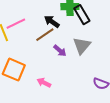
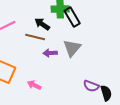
brown line: (45, 35) -> (35, 37), turned 48
purple arrow: (60, 51) -> (50, 53), turned 136

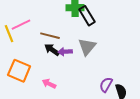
black arrow: (42, 24) -> (52, 50), moved
purple semicircle: (91, 86) -> (106, 85), turned 98

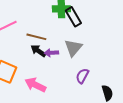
pink arrow: (49, 84) -> (35, 85), size x1.5
purple semicircle: (106, 85) -> (82, 76), moved

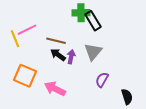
purple arrow: (51, 53) -> (71, 57), turned 104

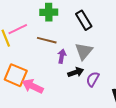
green cross: (81, 13) -> (49, 12), moved
black arrow: (58, 55) -> (76, 72), moved, turned 126
pink arrow: (55, 89) -> (33, 86), moved

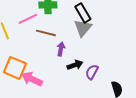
pink line: (18, 29) -> (28, 19), moved
gray triangle: (84, 51) -> (83, 28), moved

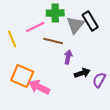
gray triangle: (83, 28) -> (75, 25), moved

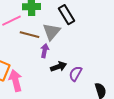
gray triangle: (75, 25) -> (52, 32), moved
pink arrow: (39, 87) -> (16, 81), turned 50

